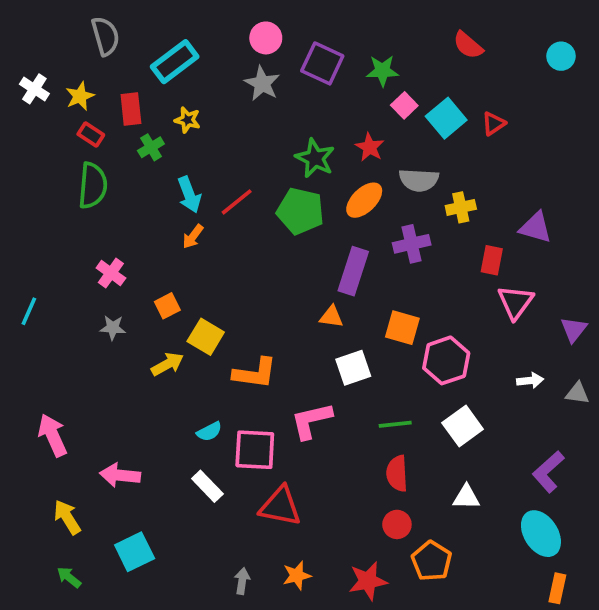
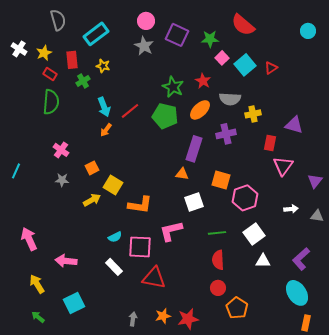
red semicircle: (468, 45) -> (243, 25), moved, size x1.4
white triangle: (466, 497) -> (263, 261), moved
red star: (368, 581) -> (188, 319), moved

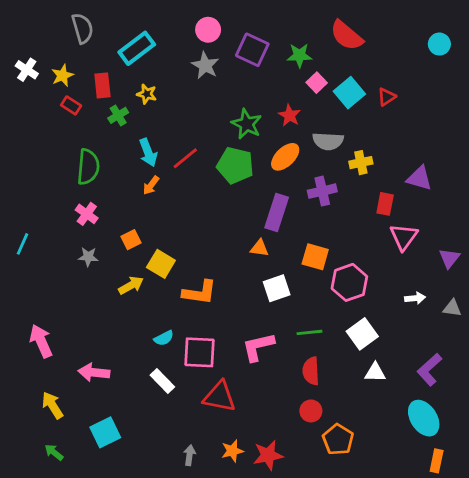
green semicircle: (51, 102) -> (88, 167), moved
pink L-shape: (171, 231) -> (258, 347), moved

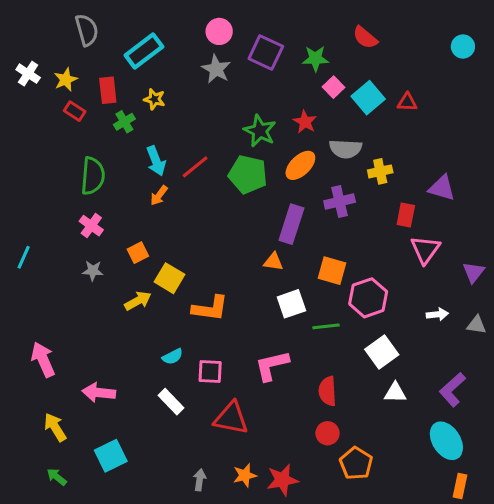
red semicircle: (347, 35) -> (365, 37), size x0.7
red triangle: (387, 97) -> (407, 102), turned 36
green line: (309, 332) -> (326, 326), moved
pink square: (200, 352) -> (210, 372), size x0.7

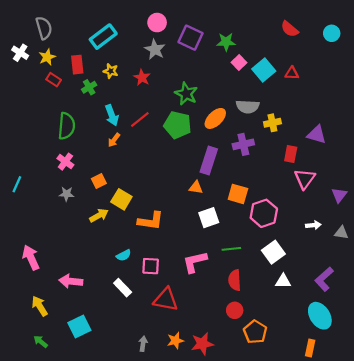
gray semicircle: (87, 30) -> (44, 28), moved
red semicircle: (365, 37) -> (290, 29), moved
red star: (305, 122) -> (142, 77), moved
green line: (326, 326) -> (231, 249), moved
orange rectangle: (460, 486) -> (310, 348), moved

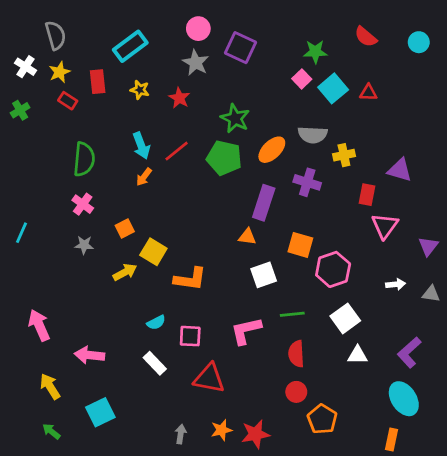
green star: (226, 42) -> (315, 52), moved
green cross: (89, 87) -> (20, 110), moved
purple cross: (243, 144) -> (307, 182), turned 30

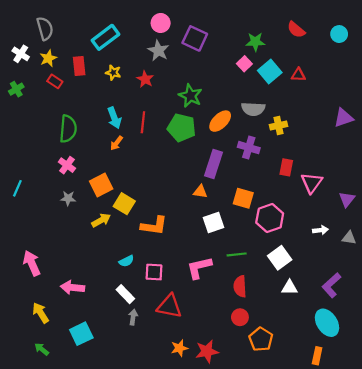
red line: (177, 151) -> (143, 122), turned -45
purple triangle: (400, 170) -> (344, 118), moved, turned -35
red rectangle: (367, 195) -> (286, 167), moved
orange square: (125, 229) -> (101, 185), size x1.5
gray arrow: (181, 434) -> (133, 317), moved

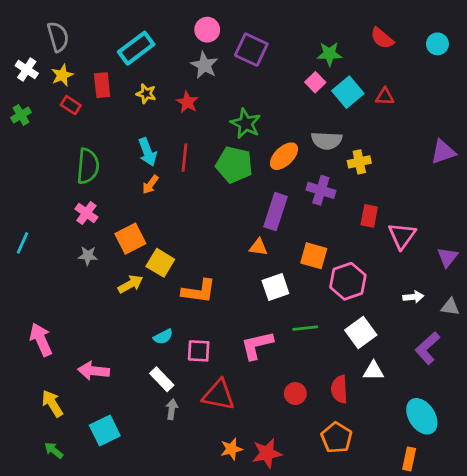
purple L-shape: (331, 285) -> (428, 348), moved
red semicircle: (240, 286) -> (339, 389), moved
red circle: (240, 317) -> (295, 394), moved

